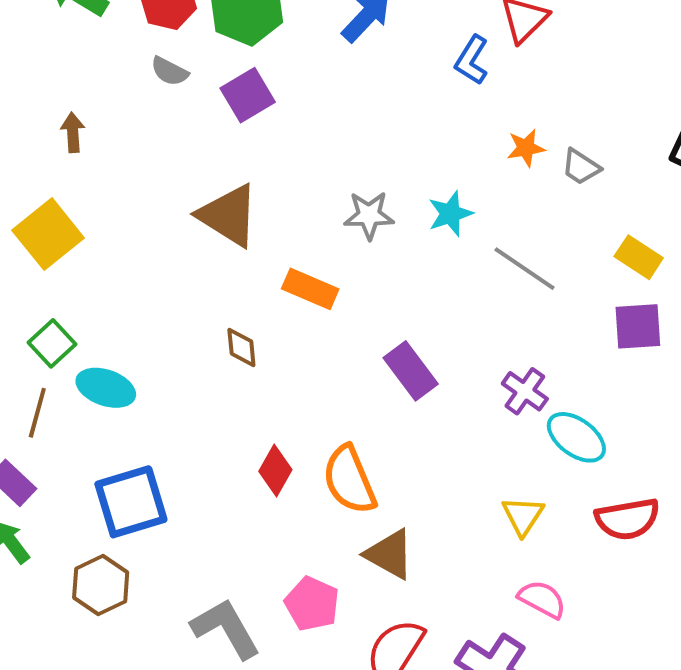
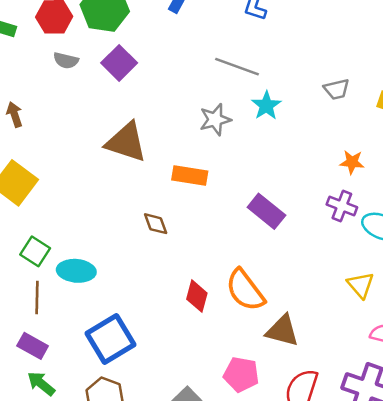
orange star: (526, 148) -> (352, 162), moved, turned 30
gray trapezoid: (581, 167) -> (337, 89), moved, turned -32
gray line: (524, 269) -> (237, 67), moved

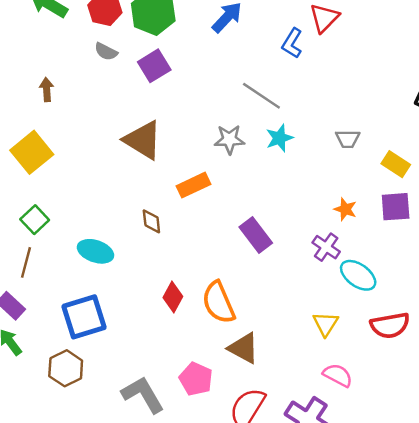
orange rectangle: (190, 176) -> (194, 185), turned -48
cyan ellipse: (76, 271) -> (95, 251), moved

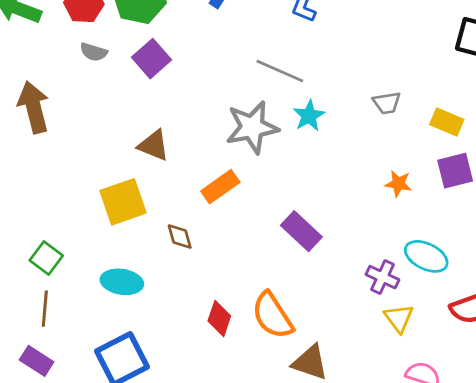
brown arrow: (47, 90) -> (34, 107), size x1.8
gray star: (229, 139) -> (252, 127), size x1.5
brown triangle: (143, 140) -> (154, 145), size x0.7
yellow square: (32, 152) -> (123, 202), moved, turned 30
purple cross: (326, 247) -> (382, 277), moved

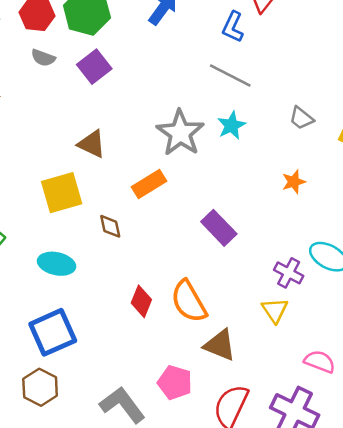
gray line: (280, 71) -> (230, 76), moved
gray trapezoid: (387, 103) -> (301, 118), turned 45
gray star: (252, 127) -> (180, 133), turned -30
orange star: (398, 184) -> (294, 182), moved, turned -30
yellow triangle: (399, 318) -> (275, 310), moved

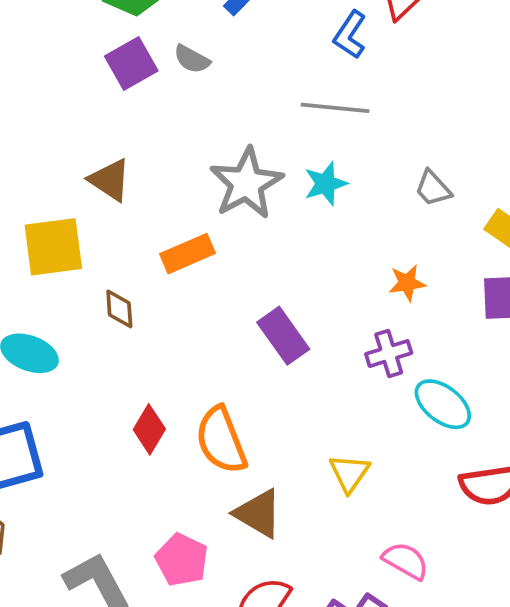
gray semicircle: (43, 58) -> (192, 59), moved
gray line: (230, 76) -> (335, 108), turned -30
purple cross: (289, 273) -> (389, 354), moved, turned 36

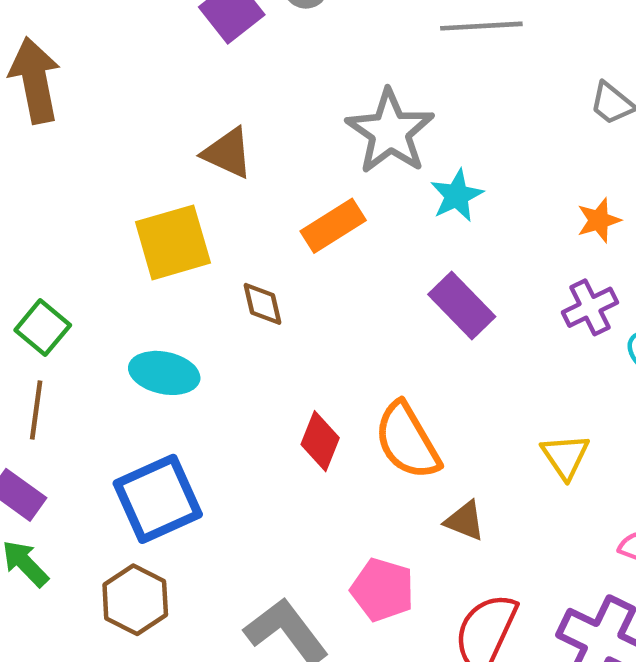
cyan star: (326, 184) -> (457, 196), moved
brown triangle: (258, 513) -> (465, 521), size x0.7

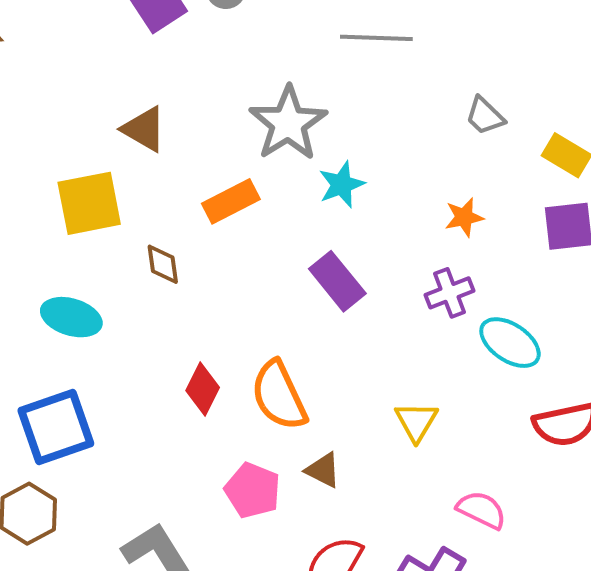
pink pentagon: (383, 590) -> (253, 490), moved

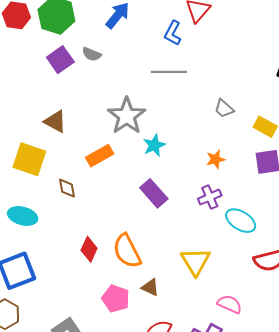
yellow square: (89, 203) -> (29, 159), turned 32
yellow triangle: (416, 421) -> (196, 261), size x1.4

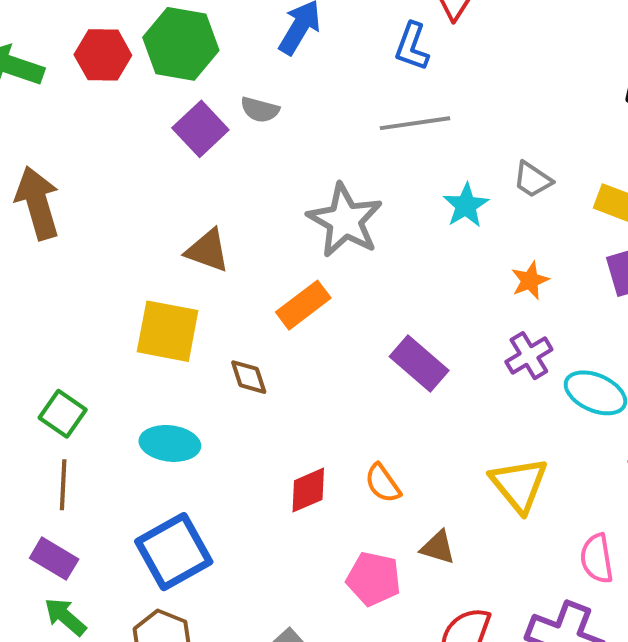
cyan star: (154, 145) -> (466, 205), moved
red diamond: (89, 249) -> (308, 490), turned 50
orange semicircle: (127, 251) -> (383, 483), size x0.6
pink semicircle: (230, 304) -> (597, 559), turned -115

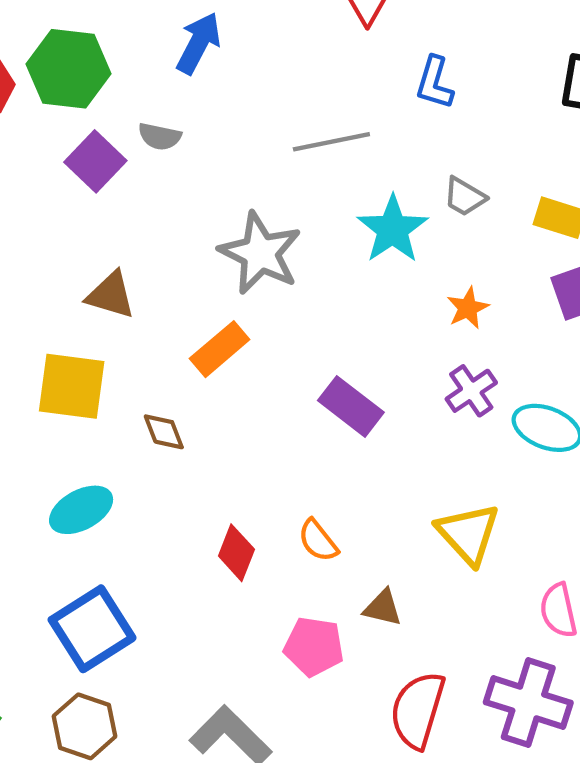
blue L-shape: (412, 47) -> (435, 83), moved
cyan star: (466, 205) -> (393, 229), size x1.4
cyan ellipse: (170, 443) -> (81, 510), turned -32
red diamond: (308, 490) -> (236, 553), turned -42

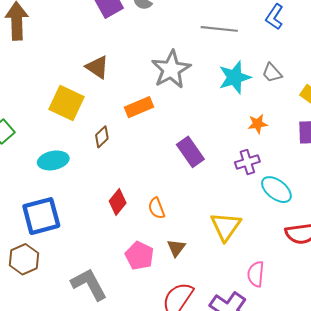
brown diamond: (164, 432) -> (102, 137), turned 50
brown triangle: (383, 608) -> (176, 248), turned 36

